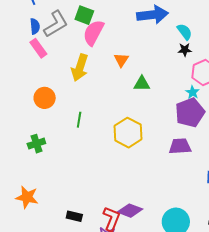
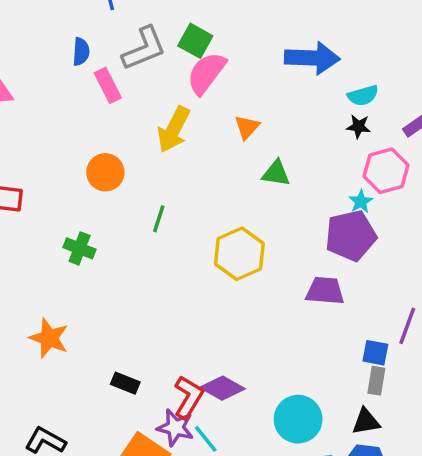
blue semicircle: (35, 26) -> (81, 52), moved
cyan semicircle: (185, 32) -> (363, 96), turned 102
green cross: (36, 144) -> (80, 248), turned 30

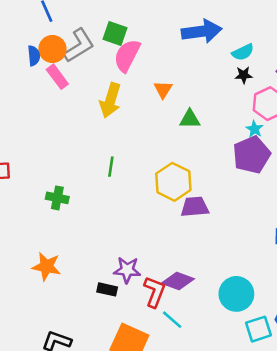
orange circle: (105, 172) -> (52, 49), moved
purple trapezoid: (325, 291) -> (195, 207), moved
purple star: (175, 428) -> (127, 270), moved

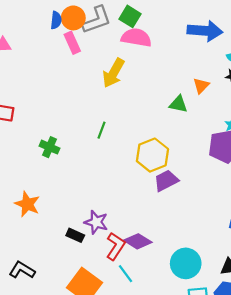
pink semicircle: (127, 55) -> (136, 38), turned 60
orange triangle: (163, 89) -> (201, 86), moved
purple trapezoid: (195, 207) -> (166, 181), turned -35

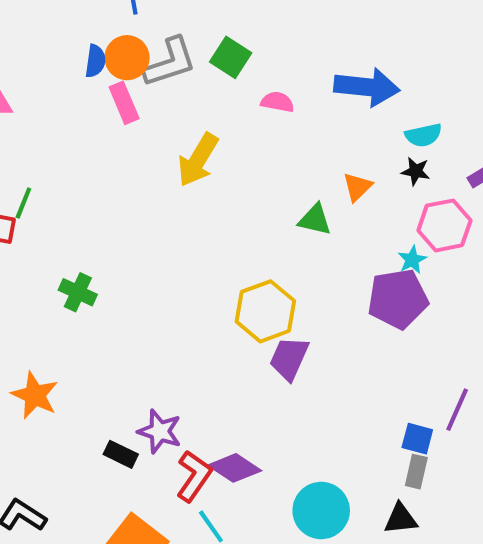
pink semicircle: (136, 38) -> (277, 102), moved, size x0.6
green line: (101, 130) -> (23, 203), moved
purple trapezoid: (166, 181) -> (289, 358), turned -40

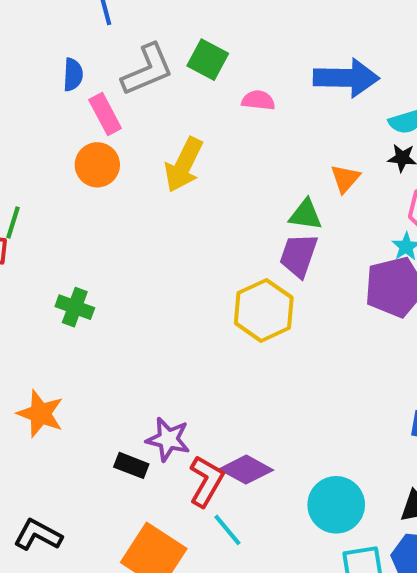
orange circle: (127, 58) -> (97, 165), moved
purple trapezoid: (289, 358) -> (299, 255), moved

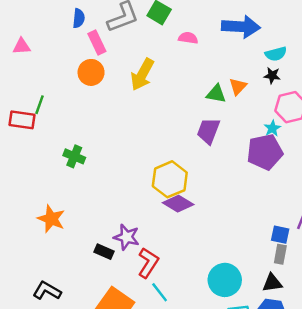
green triangle: (306, 215) -> (216, 94), moved
yellow hexagon: (264, 310) -> (170, 179), moved
purple diamond: (246, 470) -> (178, 204), moved

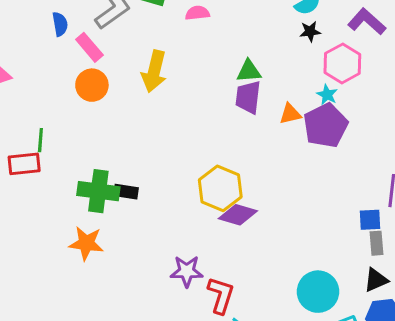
orange triangle: (238, 86) -> (290, 114), moved, turned 48
purple trapezoid: (208, 131) -> (248, 97), moved
green cross: (74, 156) -> (98, 191), size x1.5
orange star: (51, 219) -> (86, 243), moved
black rectangle: (104, 252) -> (126, 192), moved

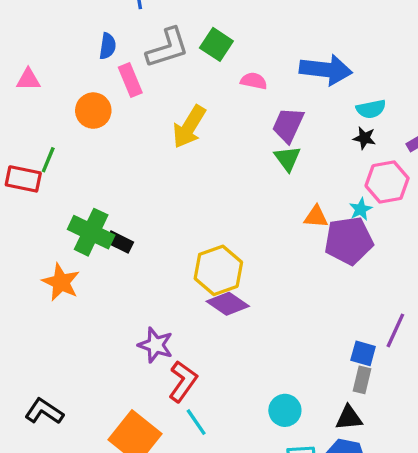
green triangle: (249, 71) -> (287, 158), turned 40
orange circle: (92, 85) -> (93, 111), moved
purple trapezoid: (248, 97) -> (288, 125), moved
cyan circle: (318, 292) -> (285, 410), size x0.7

